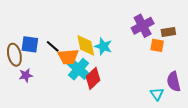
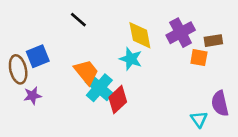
blue square: (30, 44) -> (38, 56), turned -30
yellow diamond: (86, 45) -> (140, 35), moved
black line: (53, 46) -> (78, 20), moved
orange trapezoid: (68, 57) -> (86, 72), turned -125

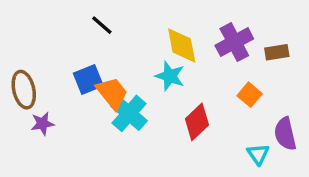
blue square: (38, 56) -> (88, 79), moved
orange square: (199, 58) -> (250, 95), moved, turned 30
red diamond: (118, 100) -> (197, 122), moved

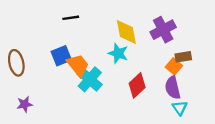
black line: (102, 25) -> (71, 18), turned -49
brown rectangle: (277, 52) -> (183, 57), moved
purple star: (42, 124) -> (25, 104), moved
purple semicircle: (285, 134) -> (173, 88), moved

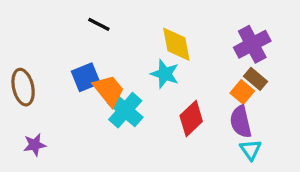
black line: (71, 18) -> (99, 24), turned 35
purple cross: (163, 30) -> (252, 44), moved
brown rectangle: (183, 57) -> (256, 79), turned 49

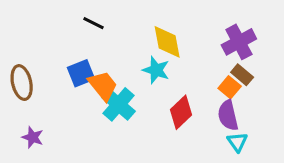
purple star: (35, 145) -> (33, 137), turned 30

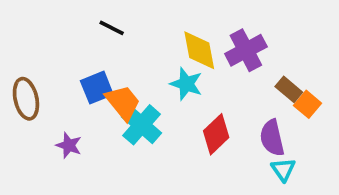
purple cross: (239, 42) -> (246, 50), moved
orange square: (230, 87) -> (307, 104), moved
purple star: (33, 137) -> (69, 145), moved

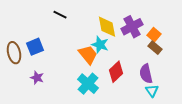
blue square: (97, 88) -> (35, 47), moved
orange trapezoid: (123, 102) -> (88, 55), moved
orange square: (307, 104) -> (154, 35), moved
cyan cross: (142, 125) -> (88, 84), moved

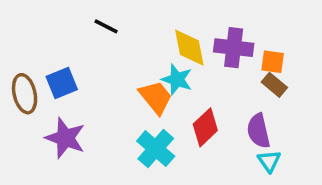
purple cross: (132, 27) -> (234, 48), turned 35
orange square: (154, 35) -> (273, 62), turned -32
purple star: (37, 78) -> (65, 138), size x1.6

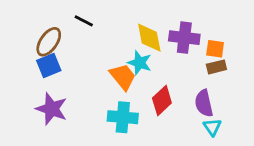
brown rectangle: (274, 85) -> (216, 67), turned -54
brown ellipse: (25, 94) -> (49, 42), moved, turned 48
cyan cross: (156, 149) -> (123, 117), turned -36

